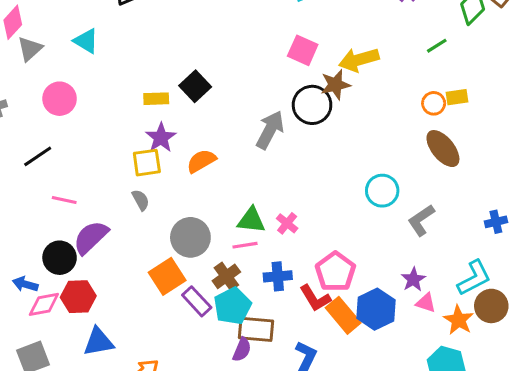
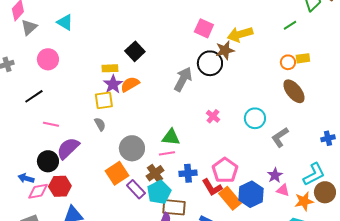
yellow rectangle: (156, 99) -> (110, 68), moved
orange semicircle: (201, 161) -> (130, 84), moved
pink cross: (287, 223) -> (213, 116), moved
orange star: (459, 320) -> (304, 201), turned 30

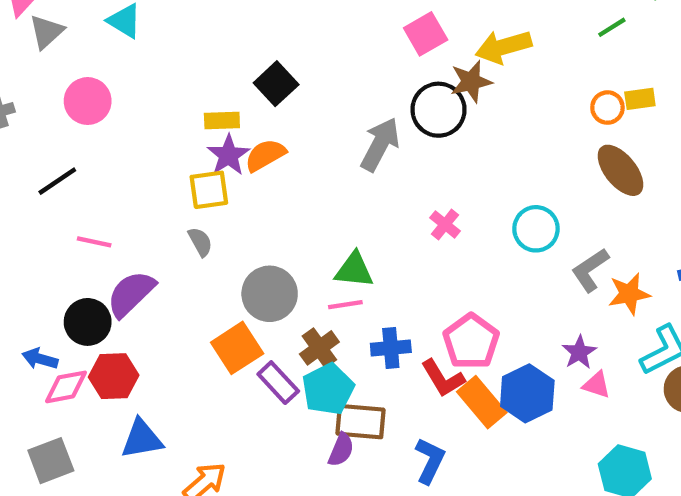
pink square: (204, 28) -> (426, 34), turned 36
orange star: (304, 201) -> (629, 294), moved

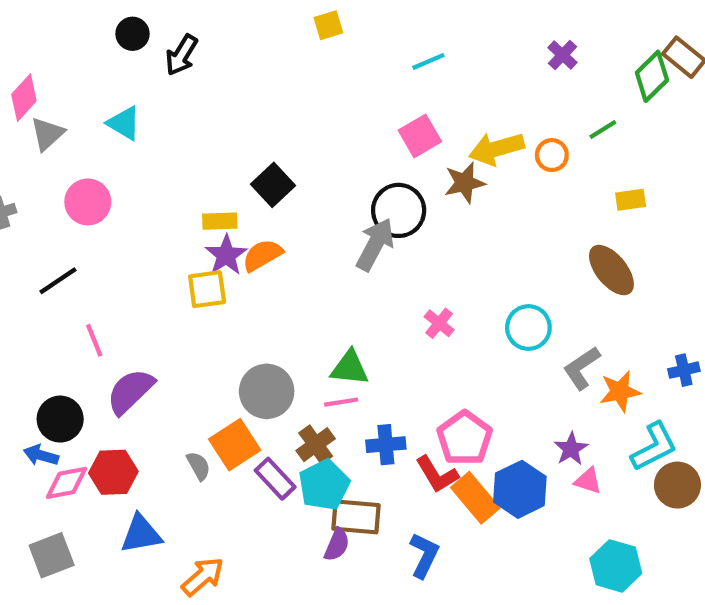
orange circle: (607, 108) -> (552, 155), moved
black circle: (439, 110) -> (399, 210), moved
pink line: (94, 242) -> (94, 340), turned 56
gray semicircle: (200, 242) -> (198, 466), moved
black circle: (88, 322) -> (60, 419), moved

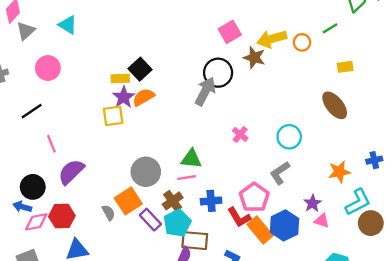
brown star: (465, 183) -> (254, 58), turned 30
black square: (273, 185) -> (140, 69), moved
gray L-shape: (582, 368) -> (280, 173), moved

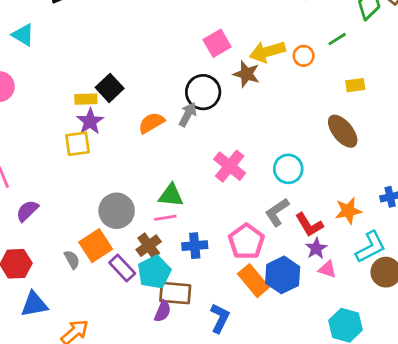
gray arrow: (205, 91) -> (188, 114), size x0.7
orange semicircle: (143, 97) -> (151, 123), moved
pink cross: (240, 134) -> (230, 166), size x1.6
purple semicircle: (71, 172) -> (27, 211), size x0.7
red L-shape: (239, 217) -> (309, 225), moved

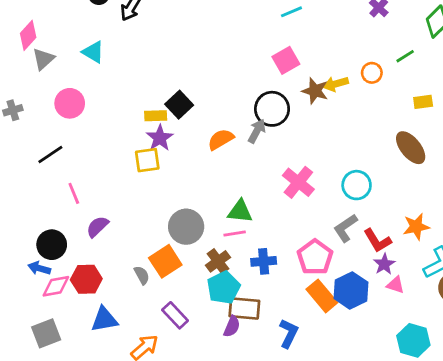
yellow arrow: (267, 52) -> (336, 84), moved, size x0.7
purple rectangle: (122, 268) -> (175, 315), moved

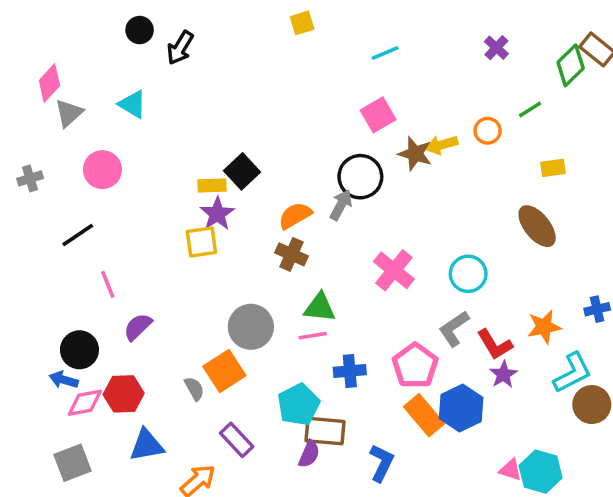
brown cross: (218, 261) -> (291, 254), moved, turned -30
pink triangle: (395, 285) -> (511, 470), moved

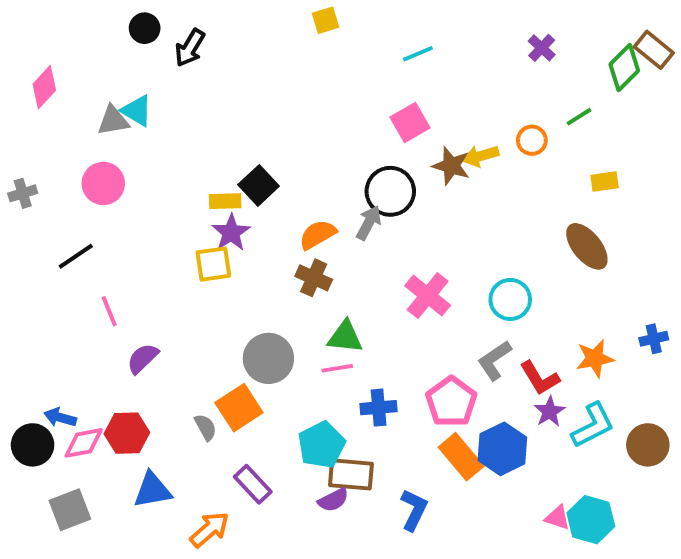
gray triangle: (69, 113) -> (113, 121), moved, turned 32
black circle: (79, 350) -> (33, 445), moved
cyan L-shape: (572, 373) -> (593, 425), moved
purple semicircle: (309, 454) -> (333, 500), turned 40

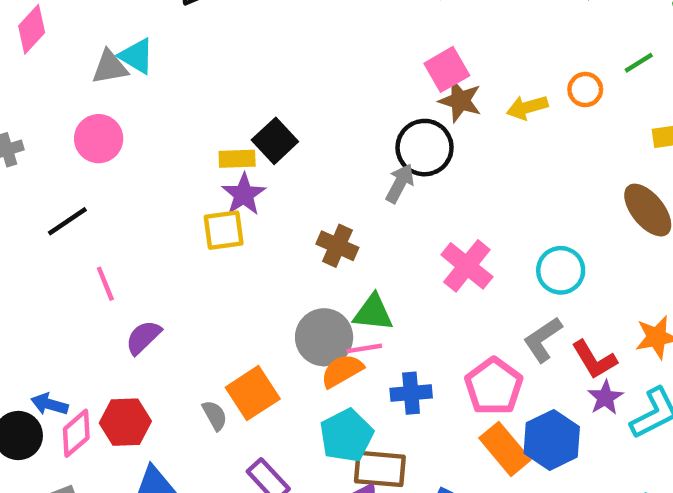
brown star: (451, 166) -> (460, 101), moved
orange semicircle: (318, 235) -> (342, 371), moved
gray circle: (268, 358) -> (324, 337), moved
pink diamond: (84, 443) -> (76, 433), turned -30

